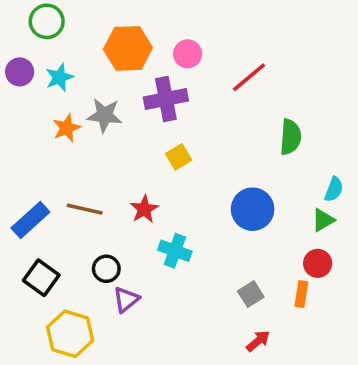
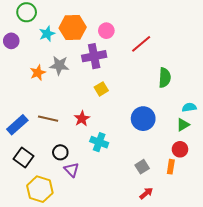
cyan star: (59, 77) -> (47, 34), moved
cyan semicircle: (334, 189) -> (189, 107), turned -120
purple triangle: (126, 299) -> (72, 170), turned -35

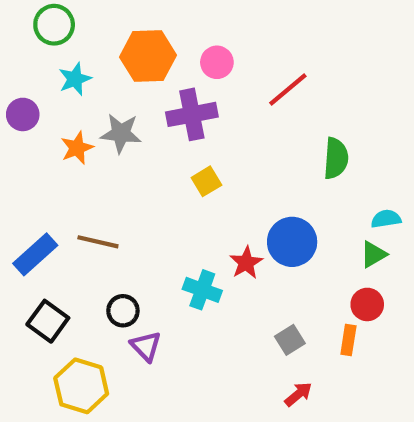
cyan star: (47, 34) -> (75, 79), moved
purple circle: (11, 41) -> (23, 114), moved
red star: (82, 119) -> (246, 263), moved

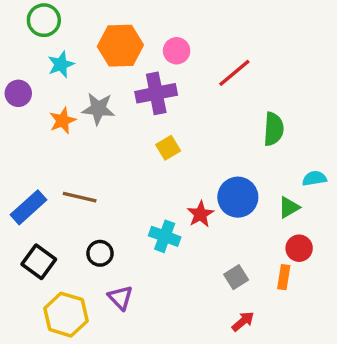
green triangle: (373, 254) -> (289, 207), moved
purple triangle: (146, 346) -> (120, 298), moved

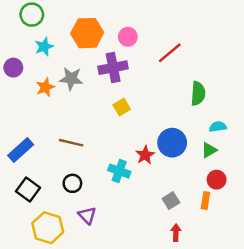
cyan semicircle: (314, 178) -> (218, 127), moved
brown line: (80, 197) -> (71, 143), moved
red arrow: (243, 321) -> (176, 233), turned -49

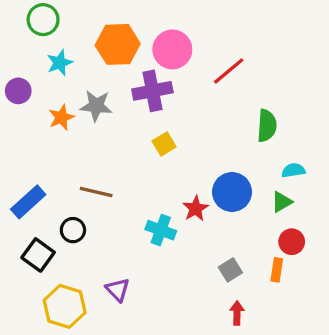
pink circle: (128, 37) -> (172, 49), size x1.5
black circle: (72, 183) -> (73, 230), moved

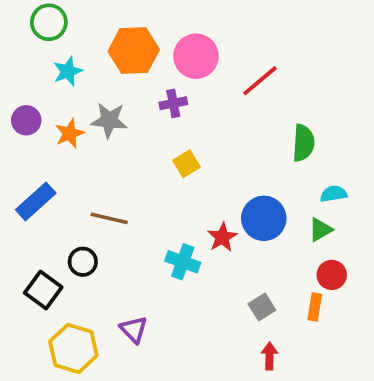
purple circle: (18, 91) -> (26, 120), moved
purple cross: (152, 91) -> (173, 103), size x0.6
blue rectangle: (28, 202) -> (36, 201), moved

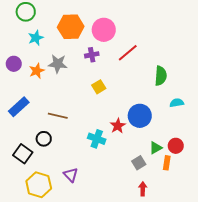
red line: (260, 81) -> (128, 53), moved
green triangle: (320, 230) -> (156, 148), moved

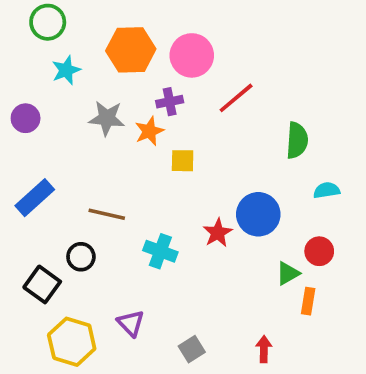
orange star: (37, 71) -> (149, 131), moved
yellow square: (99, 87) -> (183, 161), turned 32
cyan cross: (97, 139) -> (160, 251), moved
red circle: (176, 146) -> (319, 251), moved
gray square: (139, 163) -> (192, 349), moved

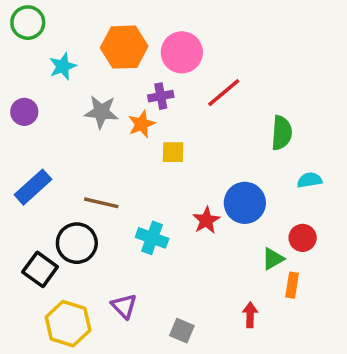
green circle: (48, 22) -> (28, 23), moved
black circle: (81, 257) -> (77, 243), size x1.5
gray square: (192, 349) -> (182, 331), turned -35
red arrow: (264, 349) -> (250, 315), moved

